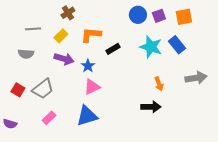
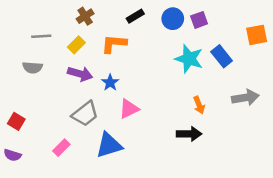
orange square: (184, 17) -> (257, 35), moved
black rectangle: (113, 49) -> (135, 16), moved
pink triangle: (92, 87) -> (129, 109), moved
gray trapezoid: (43, 89) -> (85, 114), moved
red square: (18, 90) -> (16, 121), moved

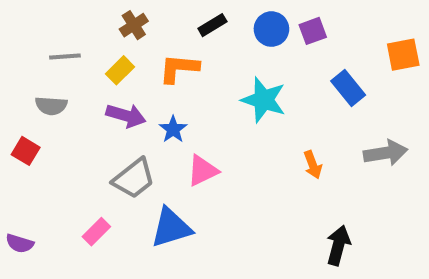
cyan star: (189, 59) -> (264, 100), moved
red square: (16, 121) -> (26, 151), moved
black arrow: (189, 134) -> (338, 245), moved, turned -75

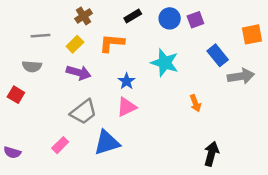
blue star: (173, 129) -> (127, 81), moved
gray arrow: (386, 153) -> (241, 76), moved

